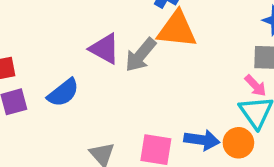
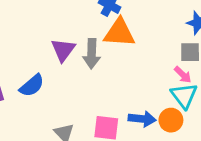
purple triangle: (105, 49) -> (63, 50), turned 40
gray arrow: (141, 55) -> (92, 54), turned -36

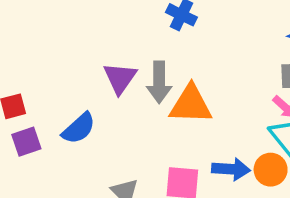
orange triangle: (119, 33) -> (191, 104), moved

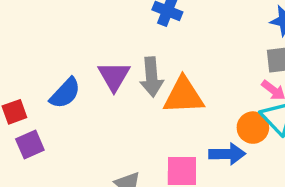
blue semicircle: (79, 128) -> (65, 93), moved
orange circle: (271, 170) -> (253, 128), moved

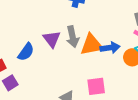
blue arrow: (227, 154) -> (110, 48), moved

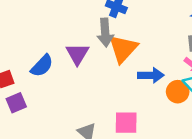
gray arrow: (73, 37) -> (105, 32), moved
orange triangle: (92, 45) -> (123, 49), moved, turned -45

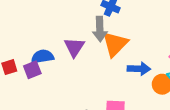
blue semicircle: (42, 66) -> (42, 57), turned -145
purple square: (16, 103) -> (32, 70), moved

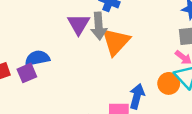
purple triangle: (74, 47) -> (79, 24), moved
blue arrow: (139, 69) -> (137, 96), moved, turned -75

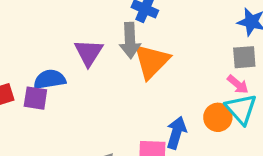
purple triangle: (79, 24) -> (89, 53), moved
purple square: (27, 73) -> (35, 98), turned 30

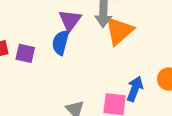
blue semicircle: (50, 79) -> (60, 42), moved, turned -70

